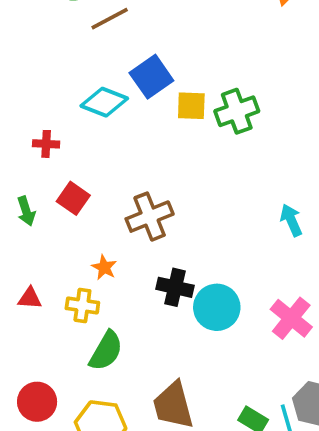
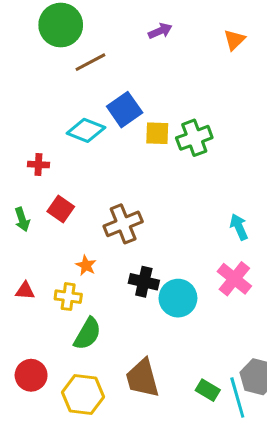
pink cross: (291, 318) -> (234, 279), moved

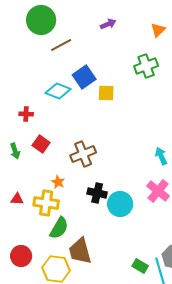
green cross: (194, 138) -> (146, 66), moved
yellow cross: (68, 297) -> (46, 203), size x1.4
brown trapezoid: (142, 378) -> (80, 251), moved

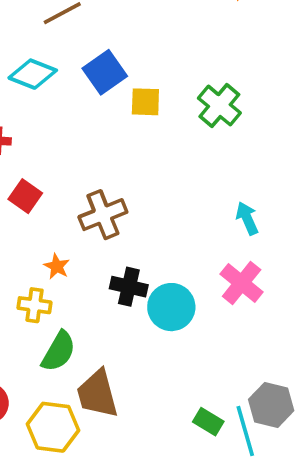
green cross: (146, 66) -> (219, 106), moved, turned -30
cyan diamond: (58, 91) -> (33, 74), moved
yellow cross: (46, 203) -> (35, 305), size x0.7

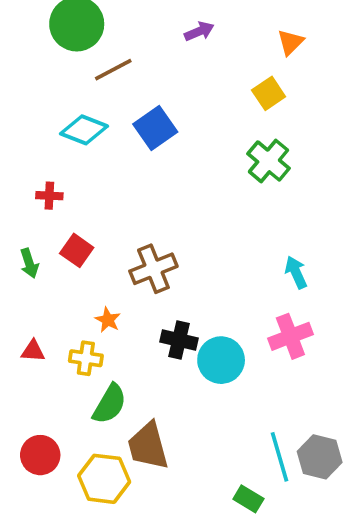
yellow square: (145, 102) -> (269, 93), moved, turned -36
pink cross: (242, 283) -> (290, 336), turned 30
green rectangle: (208, 422) -> (248, 499), moved
cyan line: (245, 431) -> (279, 457), moved

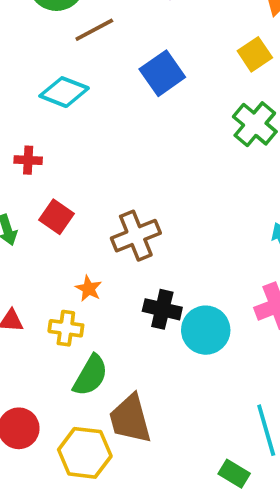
blue square: (155, 128) -> (162, 73), moved

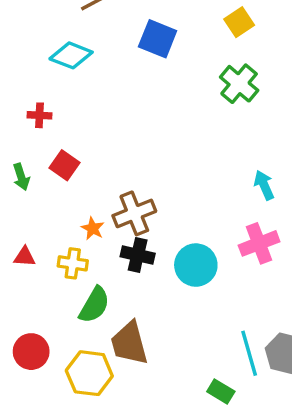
blue square: (162, 73) -> (158, 39), turned -33
brown cross: (136, 236) -> (134, 213), moved
black cross: (162, 309) -> (138, 255), moved

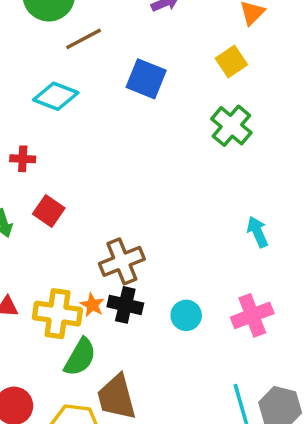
orange star: (93, 228) -> (92, 305), moved
pink cross: (259, 243) -> (252, 315), moved
yellow cross: (73, 263) -> (57, 314), size x1.5
cyan circle: (196, 265) -> (186, 315), size x0.7

